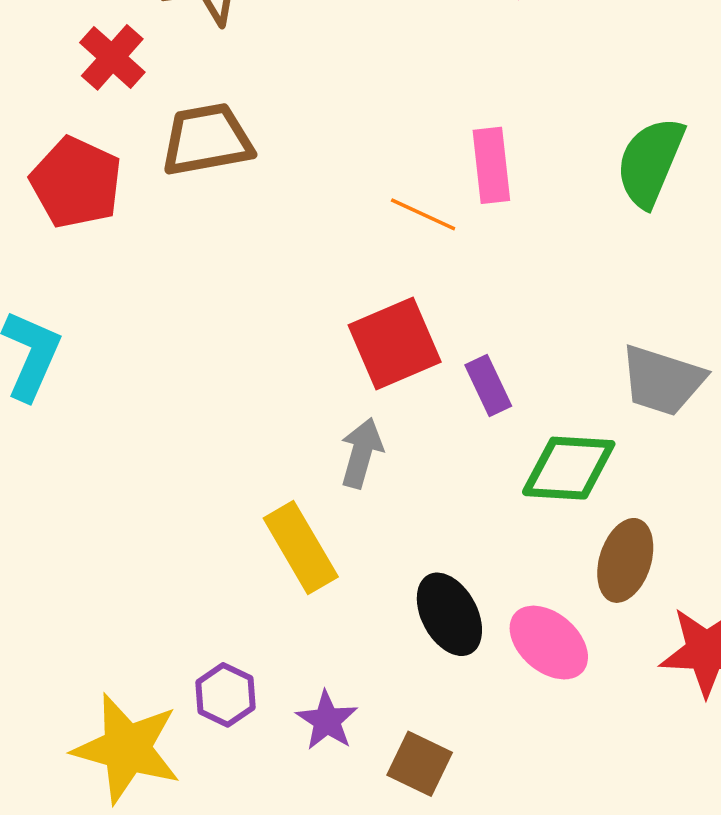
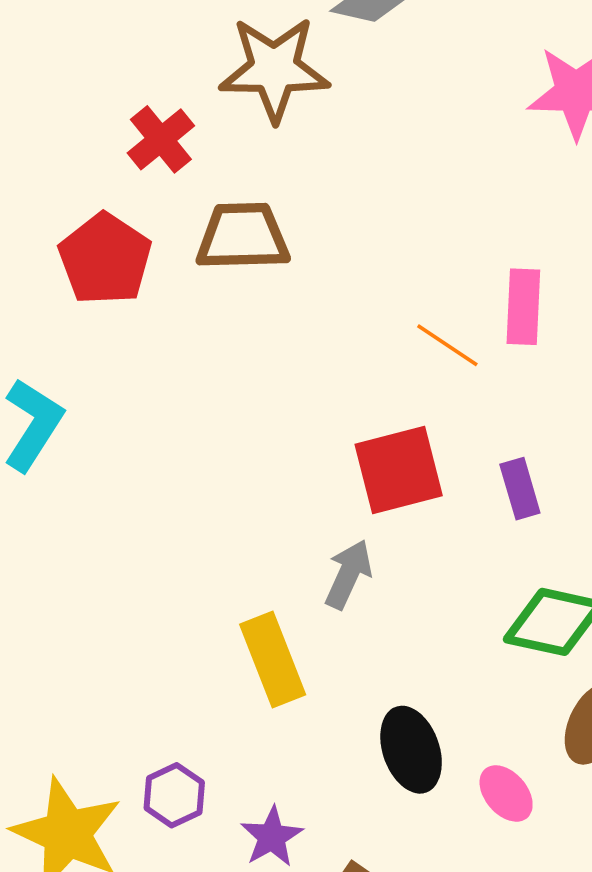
purple rectangle: (488, 385) -> (520, 489), moved
pink ellipse: (549, 643) -> (506, 793), size x0.7

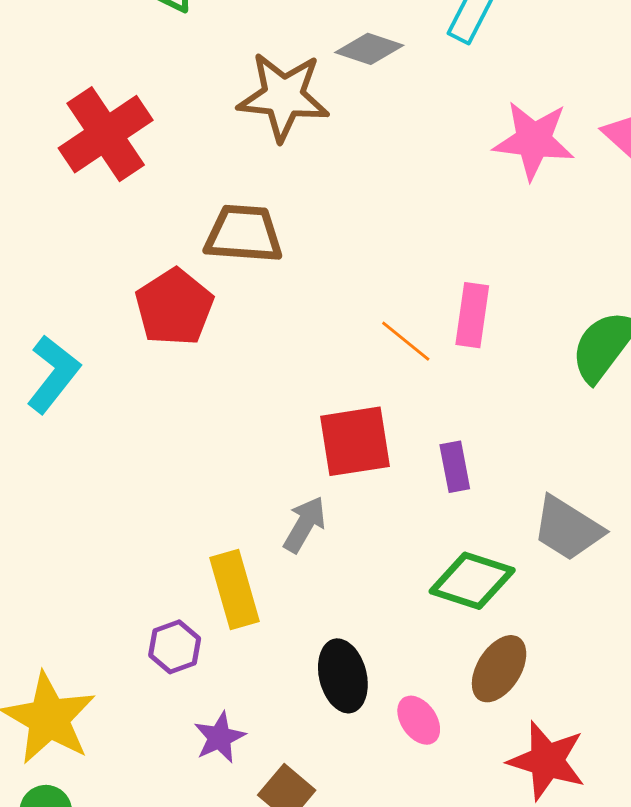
red cross: (161, 139) -> (106, 134), moved, size x1.6
red pentagon: (105, 259) -> (174, 307), moved
purple hexagon: (174, 795) -> (175, 647), moved

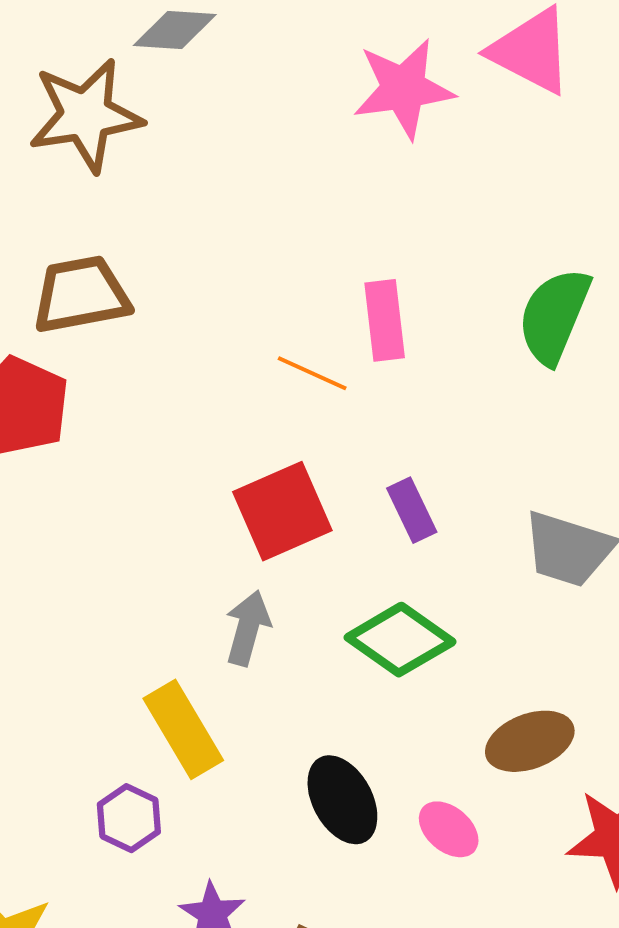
green diamond: (472, 581) -> (400, 640), moved, turned 32
brown ellipse: (499, 669) -> (530, 741), turned 52

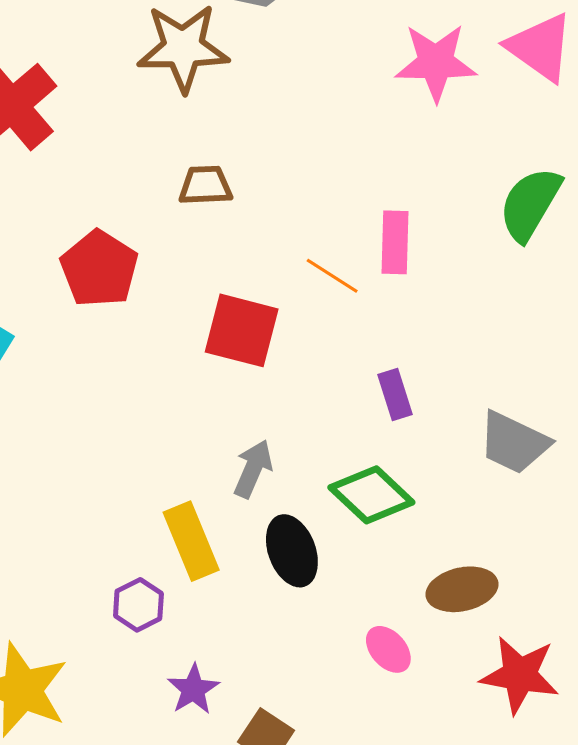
brown trapezoid: (81, 295) -> (205, 185), moved, size x0.7
green semicircle: (554, 316) -> (530, 204), moved
red square: (282, 511) -> (242, 330), moved, turned 30
black ellipse: (342, 800) -> (292, 551), moved

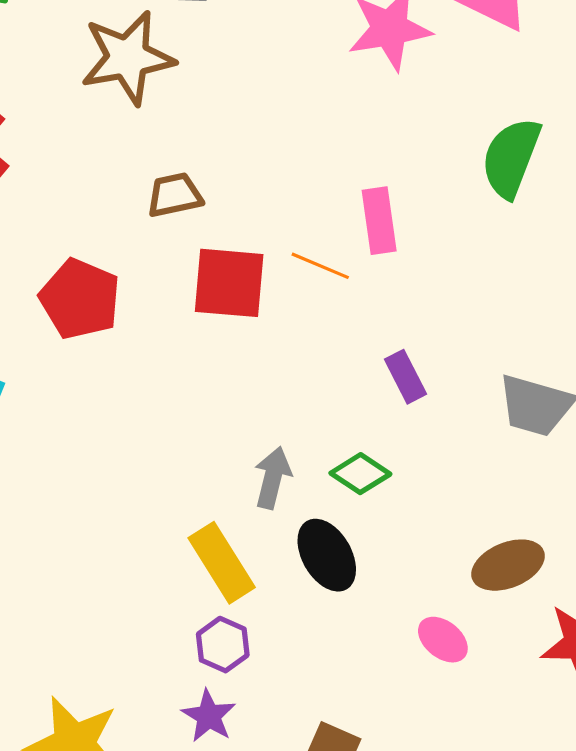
red square: (242, 330) -> (229, 283), moved
green diamond: (371, 495) -> (360, 474), moved, size x0.7
purple hexagon: (138, 605) -> (223, 645), moved
purple star: (193, 689) -> (209, 716), moved

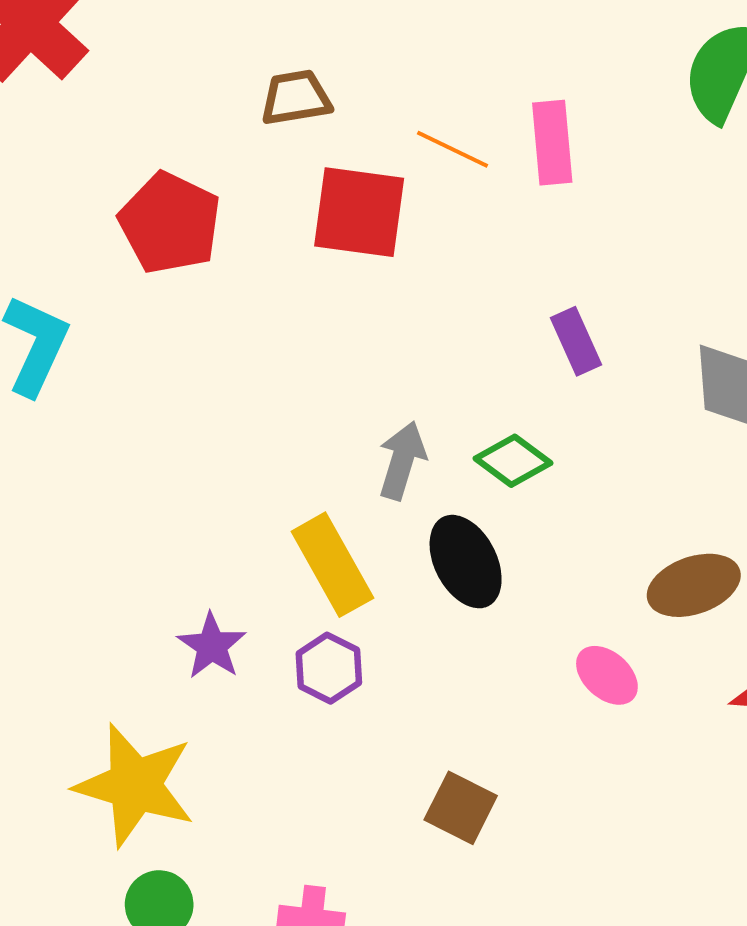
orange line: (320, 266) -> (452, 149), moved
purple star: (209, 716) -> (212, 646), moved

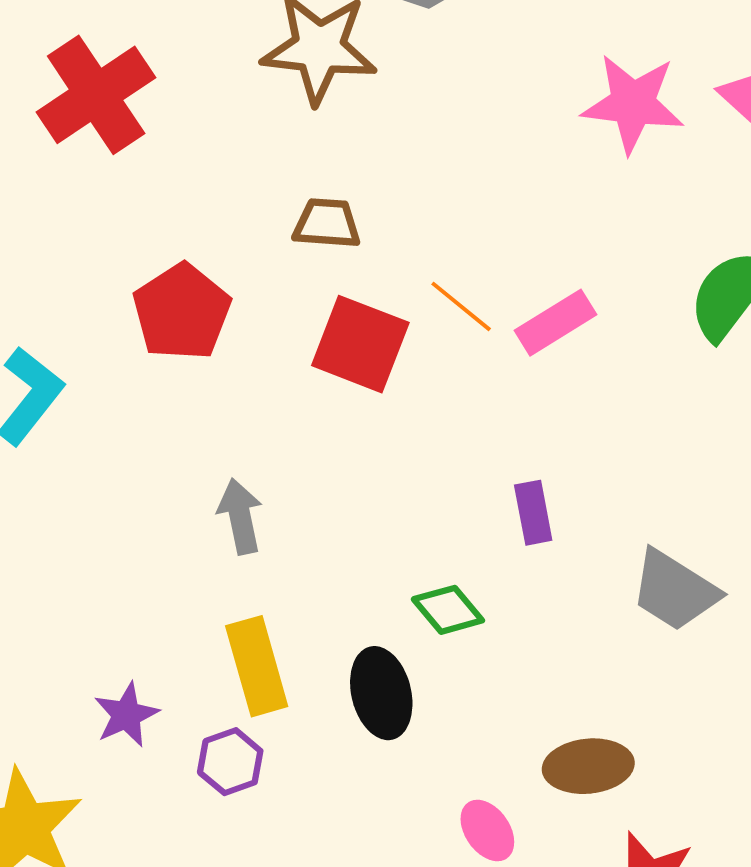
pink rectangle: (552, 143) -> (556, 323), turned 50
gray arrow: (402, 460) -> (240, 516), moved, turned -42

